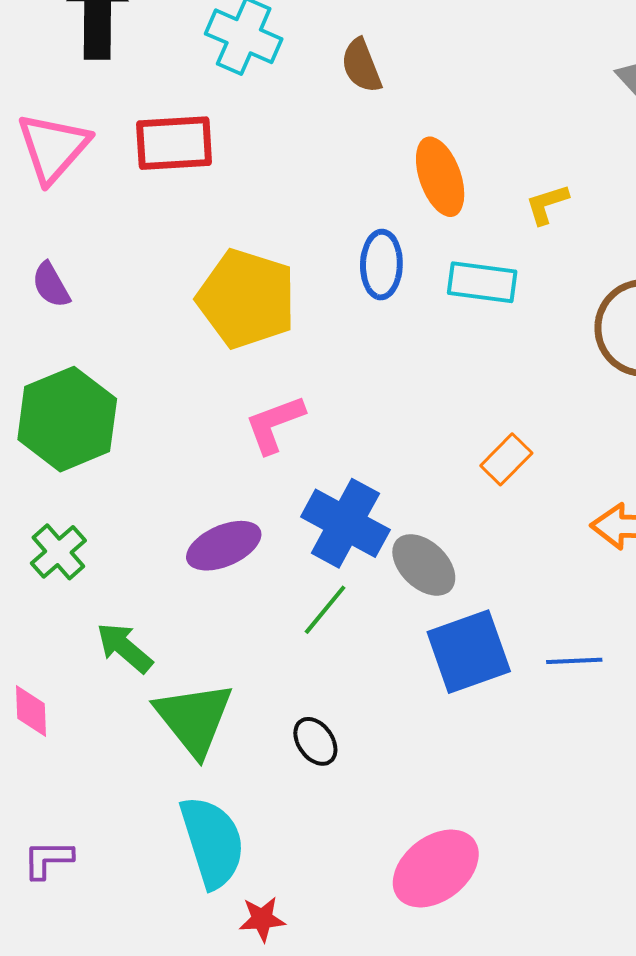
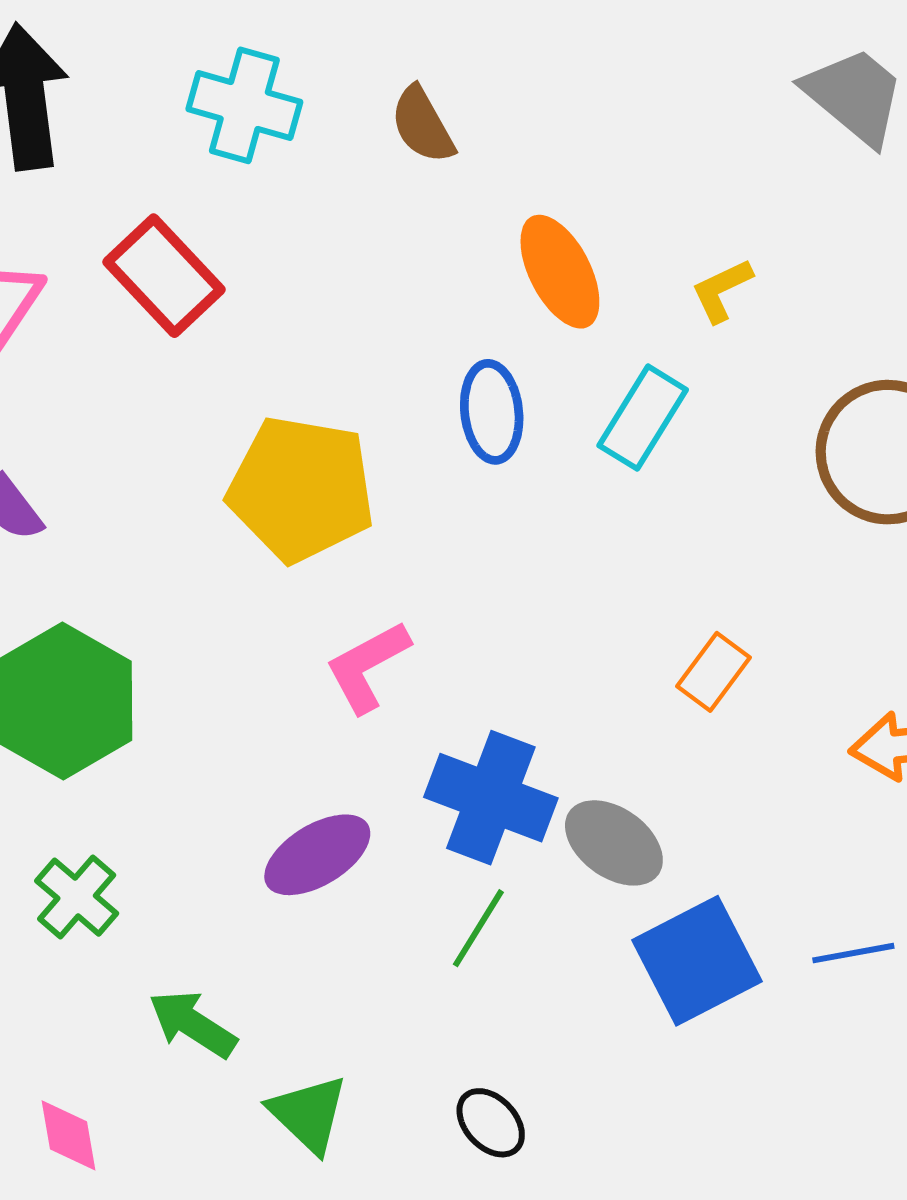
red rectangle: (174, 143) -> (164, 276), turned 58
cyan rectangle: (482, 282) -> (643, 418), turned -58
green triangle: (194, 719) -> (309, 1114), size x0.7

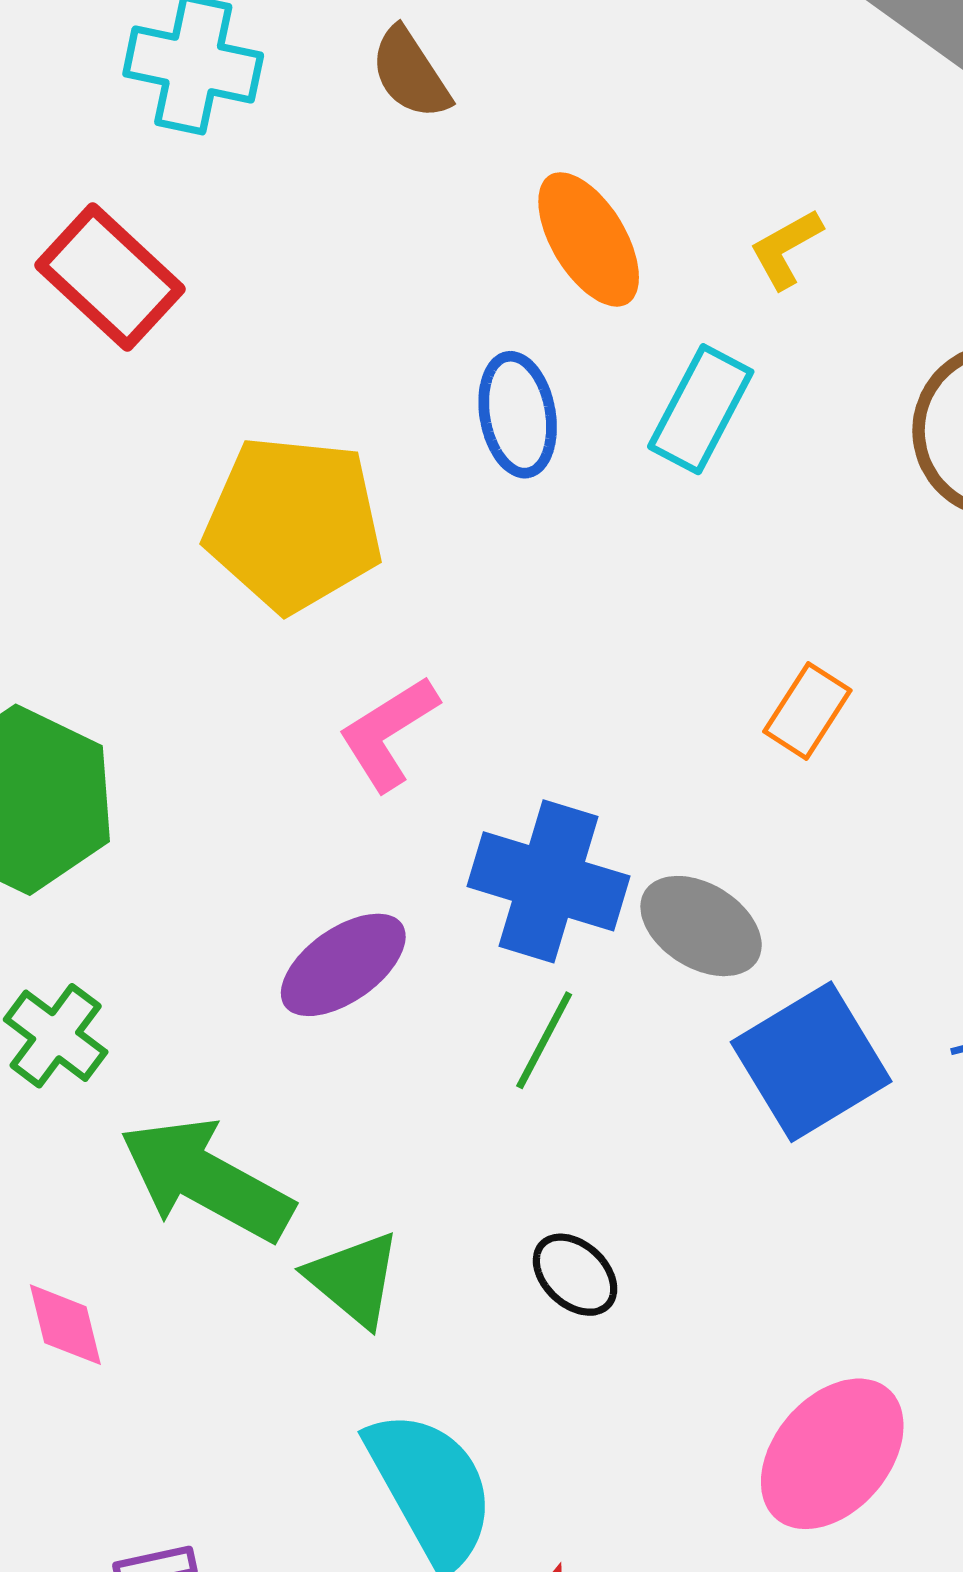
green arrow: (193, 1024) -> (206, 1180), size x1.6

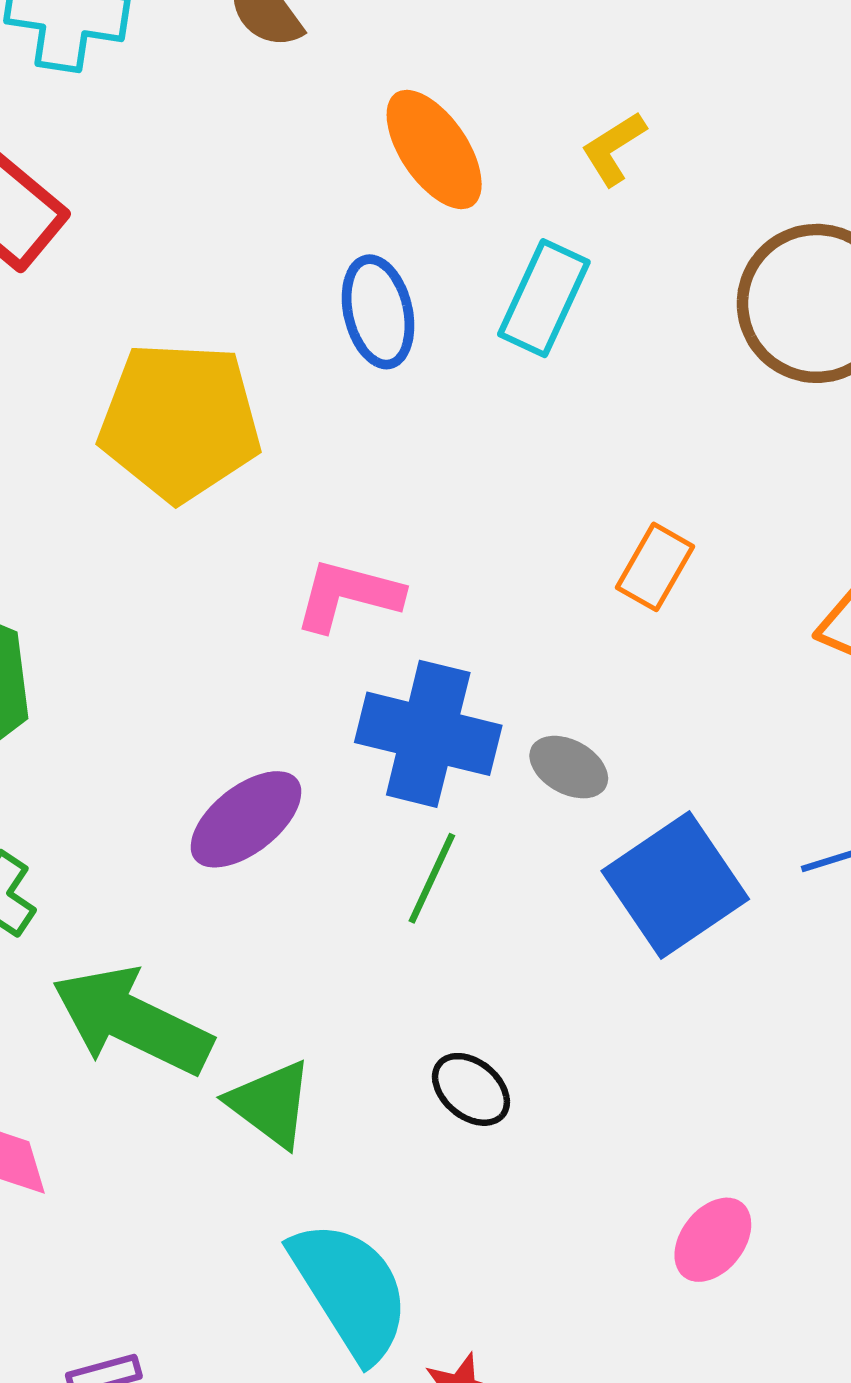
pink L-shape: (388, 733) -> (348, 595), moved, turned 50
gray ellipse: (701, 926) -> (569, 767), size x0.7
pink ellipse: (832, 1454) -> (713, 1240), size x0.6

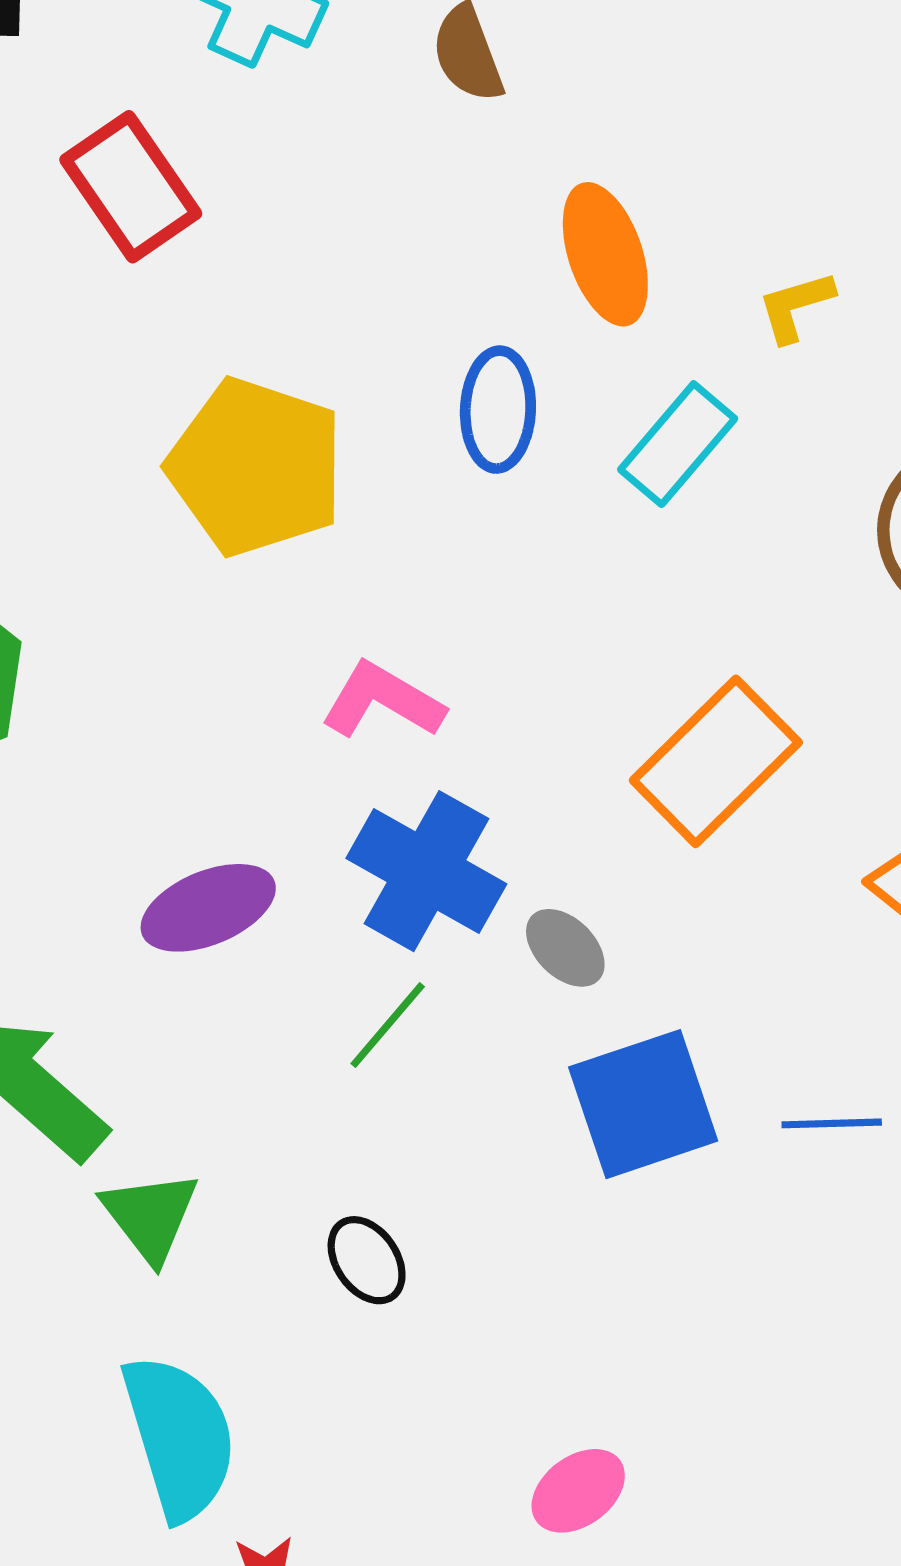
orange rectangle: (655, 567) -> (716, 761), size x1.8

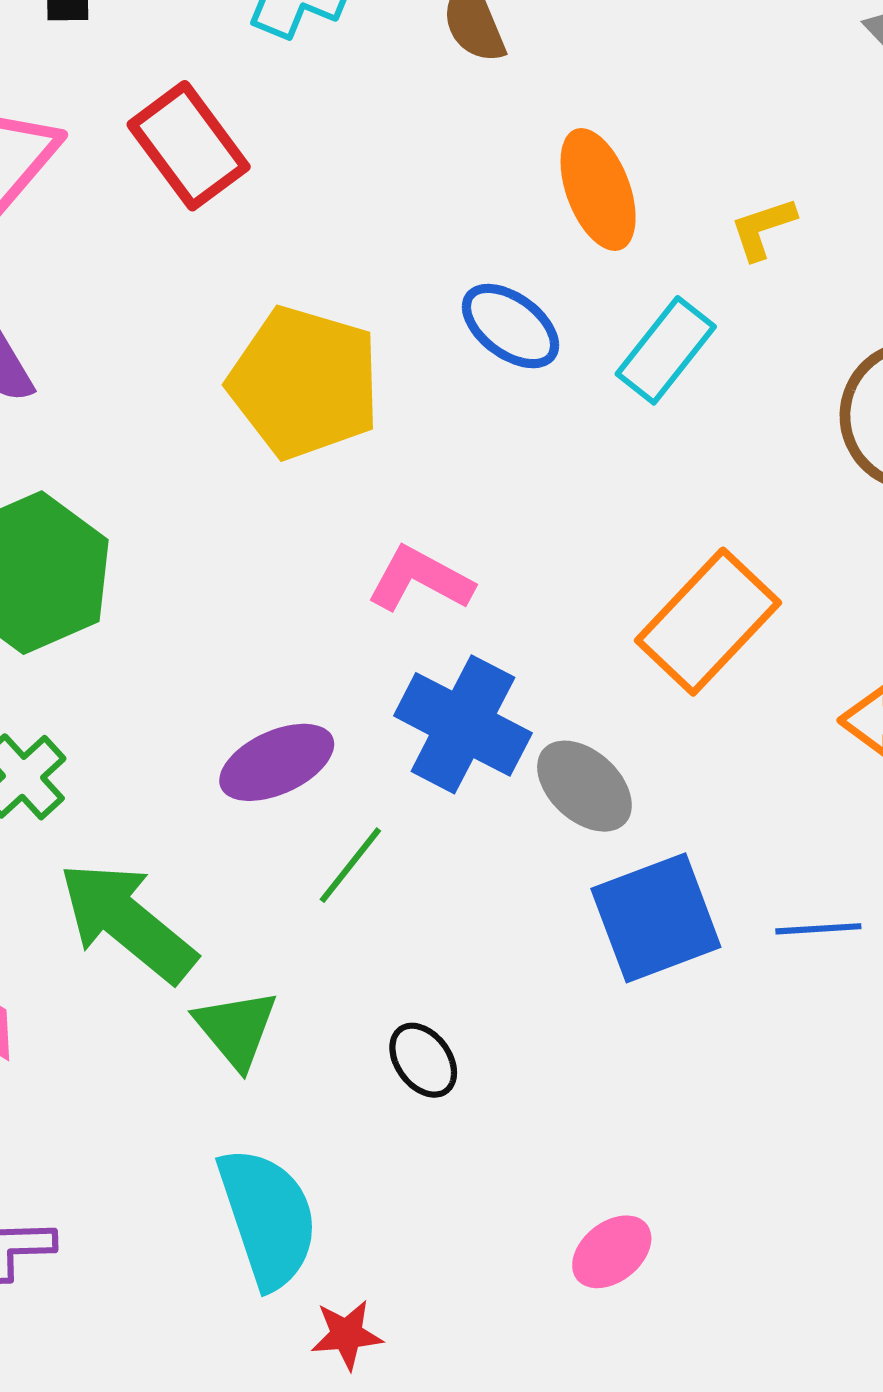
blue ellipse: (498, 410) -> (511, 326), turned -54
gray ellipse: (565, 948) -> (584, 786), size x1.4
green line: (388, 1025) -> (350, 865), moved

